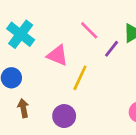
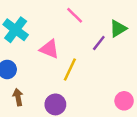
pink line: (89, 30) -> (75, 15), moved

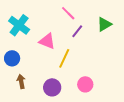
purple line: (99, 43) -> (77, 31), moved
pink circle: (124, 101) -> (85, 84), moved

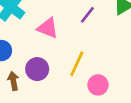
yellow line: (64, 58) -> (77, 64), moved
purple circle: (52, 87) -> (37, 69), moved

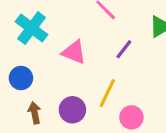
purple line: (87, 15) -> (124, 49), moved
purple circle: (37, 69) -> (72, 110), moved

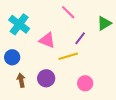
yellow line: (107, 93) -> (68, 56), moved, turned 48

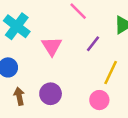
pink triangle: (47, 40) -> (52, 46), turned 36
yellow line: (68, 56) -> (111, 72), moved, turned -48

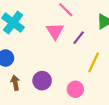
pink triangle: (52, 46) -> (55, 31), moved
pink circle: (99, 100) -> (75, 89), moved

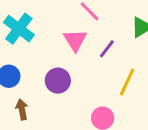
purple circle: (42, 81) -> (58, 81), moved

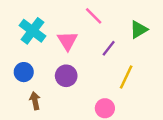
pink triangle: (75, 40) -> (67, 41), moved

